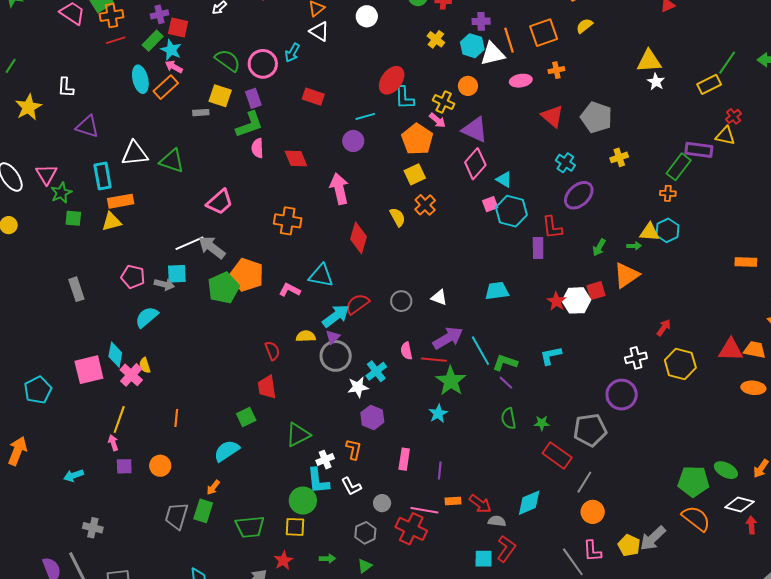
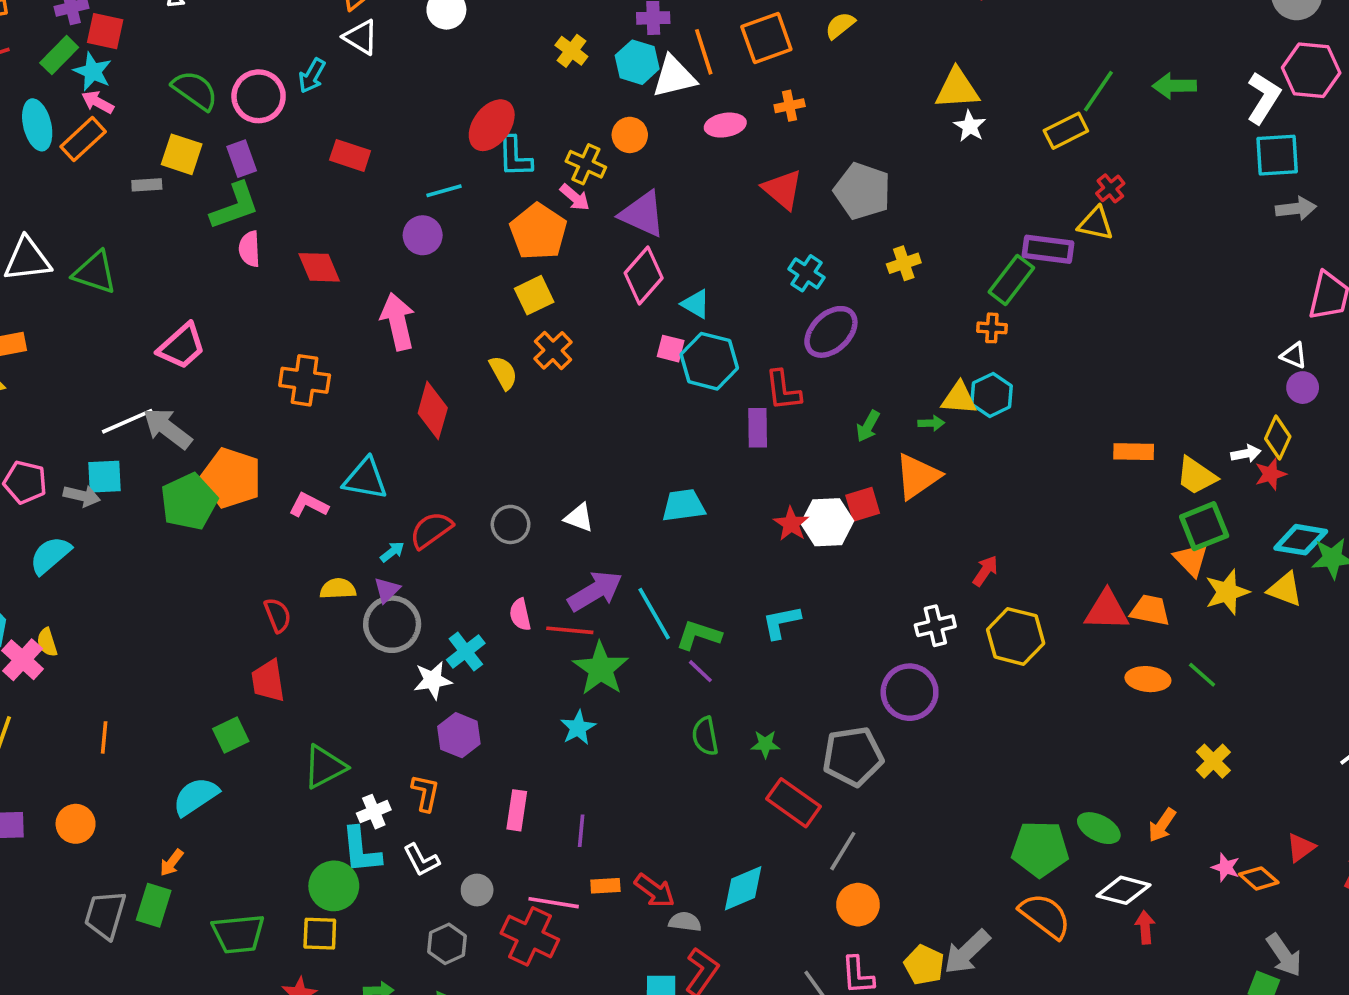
pink square: (490, 204) -> (671, 349), turned 35
cyan arrow: (336, 316) -> (392, 552), size x0.5

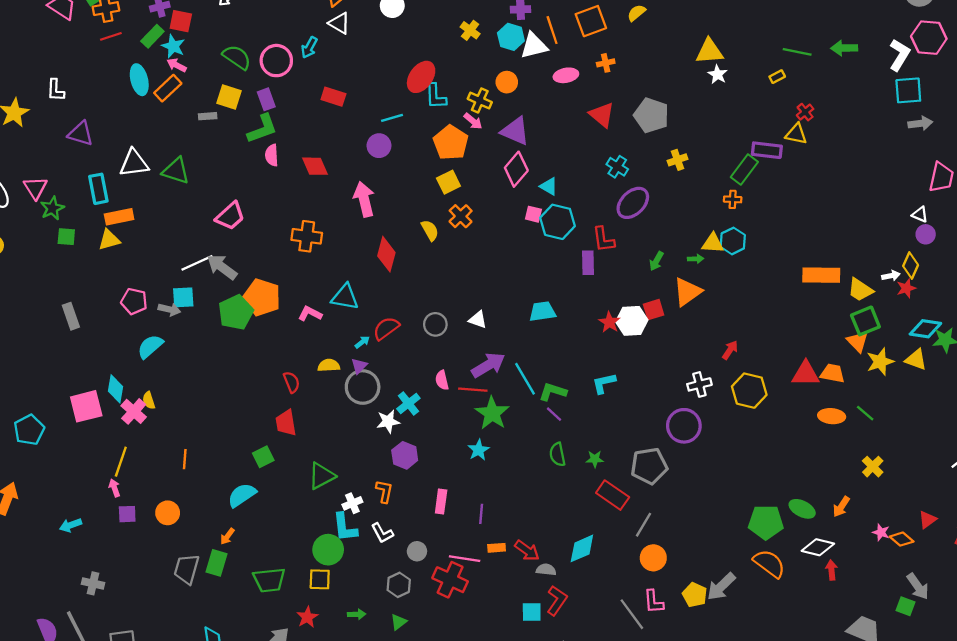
green line: (1098, 91) -> (797, 52), turned 68
yellow rectangle: (1066, 131) -> (777, 77), size x0.6
orange rectangle: (1134, 452) -> (821, 275), size x1.5

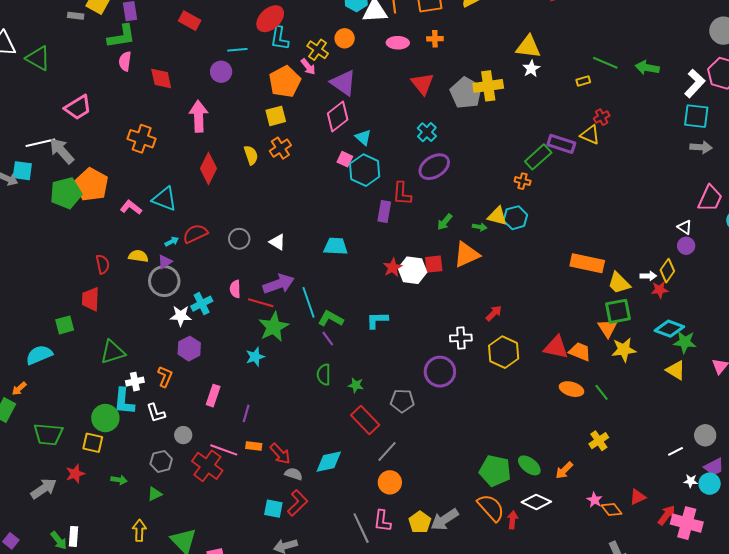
yellow cross: (678, 160) -> (488, 86), moved, size x1.6
yellow triangle: (916, 360) -> (676, 370), moved
gray pentagon: (649, 466) -> (402, 401), size x0.7
red arrow: (831, 570) -> (513, 520), moved

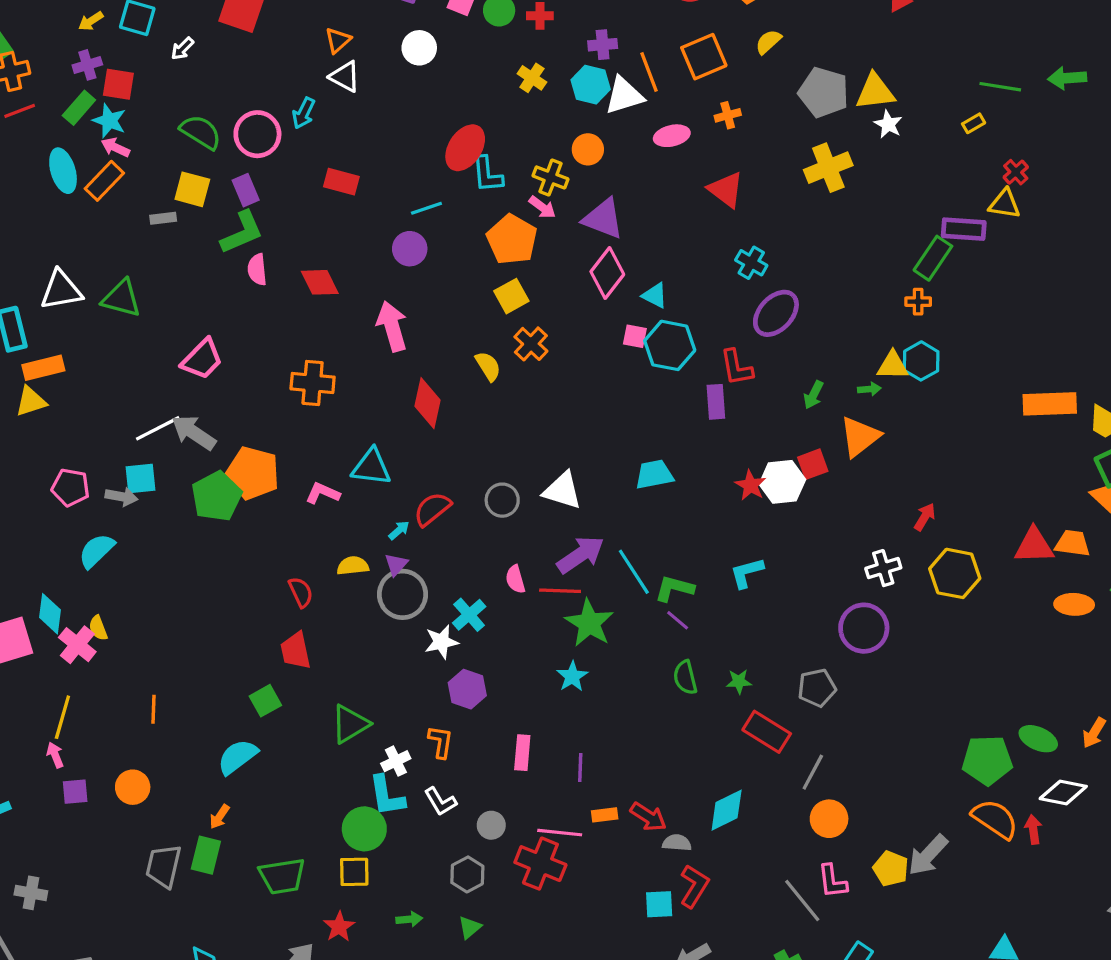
gray pentagon: (466, 93) -> (824, 92), moved
white triangle: (277, 242) -> (562, 491), size x1.5

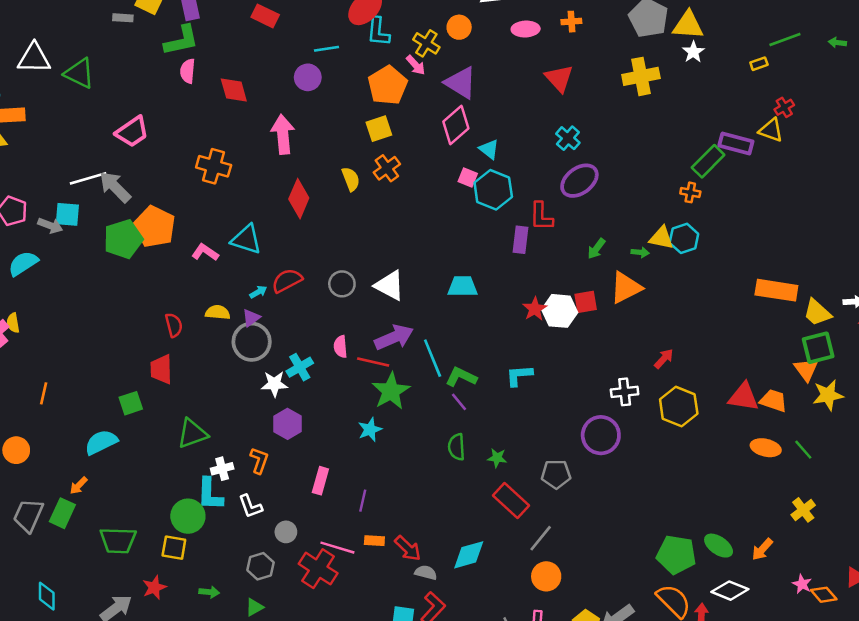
green arrow: (1067, 78) -> (837, 43), size x0.6
green line: (1000, 87) -> (785, 39), turned -40

